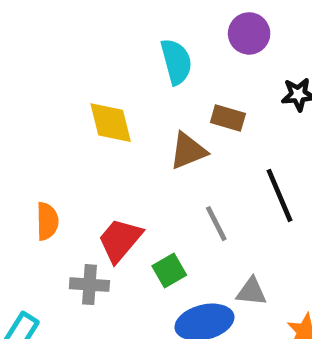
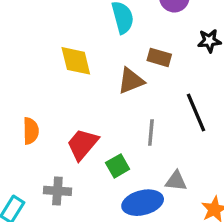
gray line: (216, 224) -> (151, 133), turned 32
gray cross: (89, 285) -> (57, 191), moved

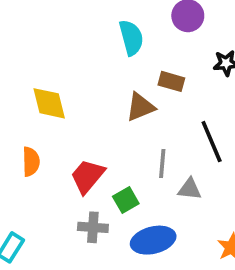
yellow diamond: (76, 61) -> (49, 103), moved
gray triangle: (176, 181) -> (190, 189), moved
gray cross: (57, 191) -> (93, 227), moved

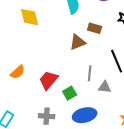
yellow diamond: (49, 103) -> (30, 17), moved
orange semicircle: (31, 162) -> (18, 72), turned 49
gray cross: (93, 227) -> (47, 116), moved

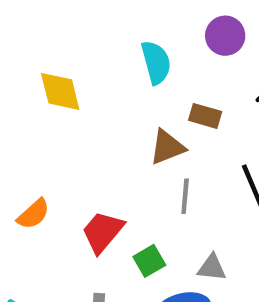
gray line: (90, 73) -> (185, 196), moved
gray triangle: (105, 87) -> (212, 268), moved

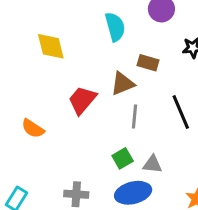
orange semicircle: (33, 214) -> (33, 128), turned 75
red trapezoid: (103, 232) -> (82, 100), moved
green square: (149, 261) -> (123, 158), moved

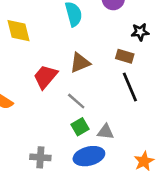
brown rectangle: (148, 63) -> (125, 56), moved
gray line: (135, 117) -> (76, 101), moved, turned -54

